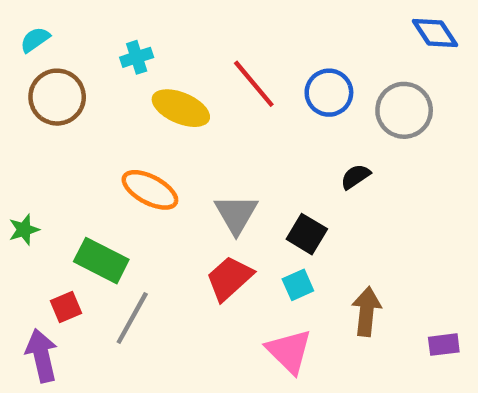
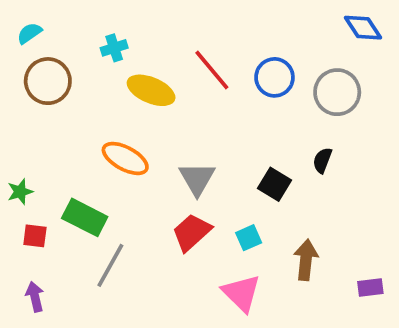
black semicircle: (355, 177) -> (322, 160), moved, turned -35
black square: (307, 234) -> (274, 184), moved
red square: (66, 307) -> (35, 236), moved, turned 30
purple arrow: (42, 356) -> (35, 297), size x0.7

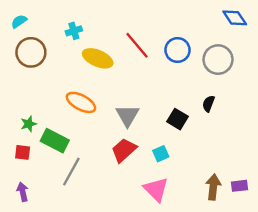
green star: (20, 192) -> (29, 124), moved
brown arrow: (306, 260) -> (213, 187), moved

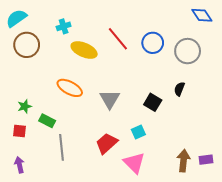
cyan semicircle: (19, 21) -> (16, 18), size x1.5
green rectangle: (55, 141) -> (47, 121), size x0.7
red trapezoid: (124, 150) -> (107, 143), moved
gray line: (71, 172) -> (61, 147), turned -35

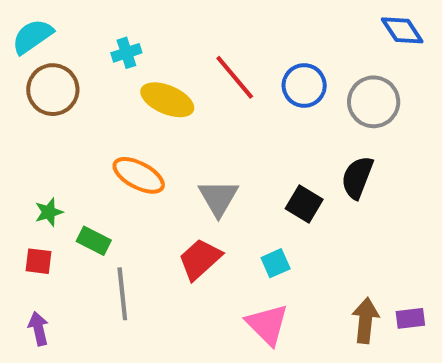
black semicircle: (179, 89) -> (357, 177), size x1.5
red trapezoid: (107, 143) -> (200, 259), moved

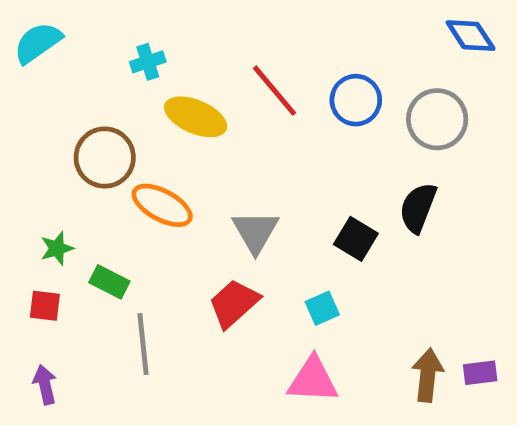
brown circle: (53, 90) -> (105, 157), moved
pink triangle: (267, 325) -> (313, 380), turned -42

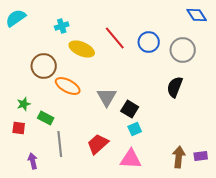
black square: (356, 239) -> (130, 109), moved
red trapezoid: (234, 303) -> (98, 144), moved
purple arrow: (45, 385) -> (33, 161), moved

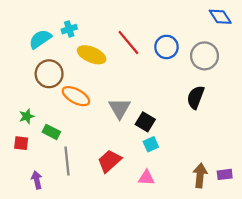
cyan semicircle: (16, 18) -> (40, 39), moved
pink triangle: (131, 159) -> (146, 178), size x0.7

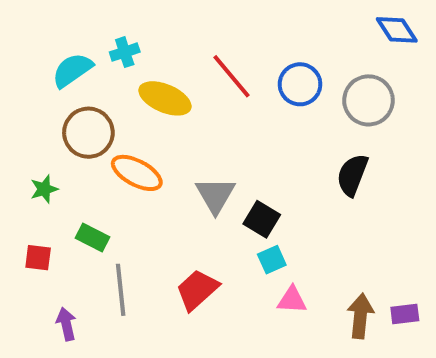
green star: (27, 116) -> (44, 189), moved
pink triangle: (146, 178) -> (292, 300), moved

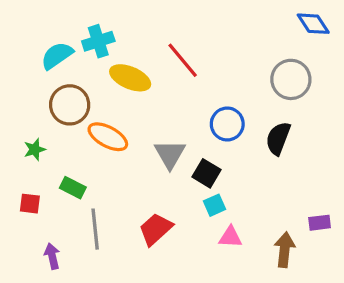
cyan cross: (125, 52) -> (98, 41), size x1.4
blue circle: (300, 84) -> (227, 124), moved
purple rectangle: (405, 314) -> (320, 223), moved

